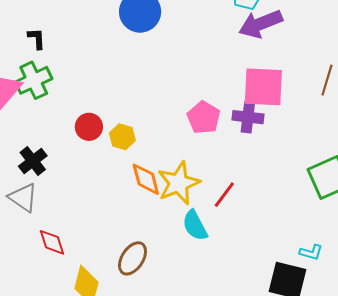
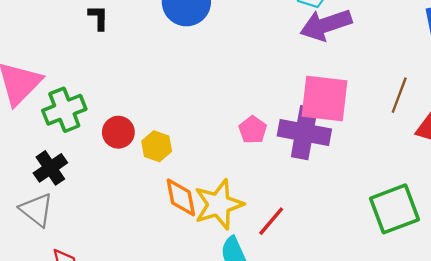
black L-shape: (37, 39) -> (98, 18), moved
green cross: (34, 80) -> (64, 110), moved
purple cross: (248, 117) -> (304, 133), size x1.4
pink pentagon: (204, 118) -> (253, 130), size x0.7

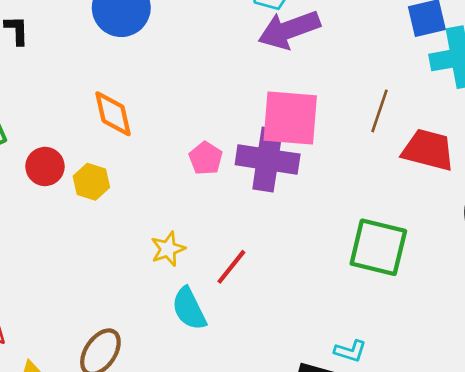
orange diamond: (181, 197) -> (113, 114), moved
yellow star: (219, 204) -> (168, 249), size x0.6
green square: (394, 209) -> (378, 247), turned 36

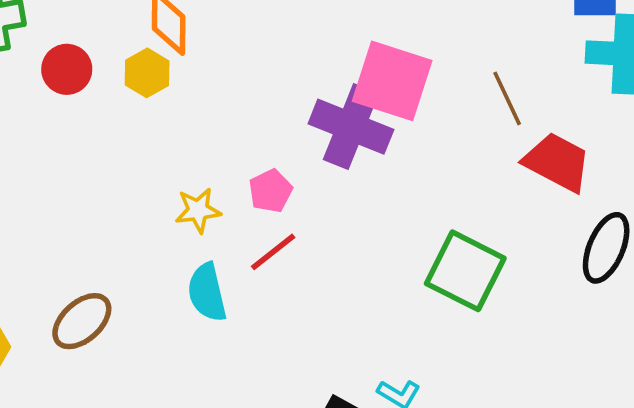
brown line: (380, 111) -> (507, 98), turned -57
pink pentagon: (206, 158) -> (270, 191), moved
yellow hexagon: (91, 182) -> (147, 73), moved

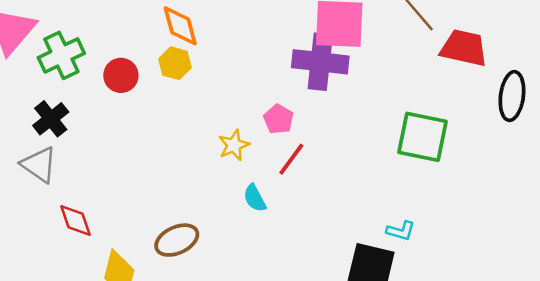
cyan semicircle: (207, 292) -> (255, 198), size x0.7
brown ellipse: (82, 321) -> (177, 240), turned 33

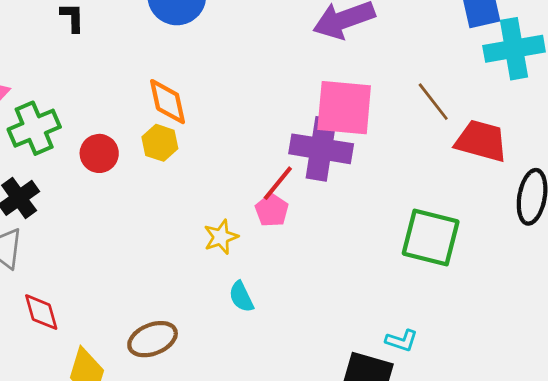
red line: (291, 159) -> (278, 183), moved

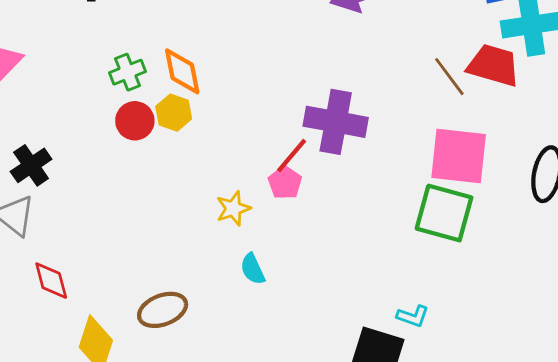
pink square: (344, 108) -> (459, 156), moved
green cross: (34, 128) -> (128, 72), moved, size x0.7
red trapezoid: (481, 141) -> (493, 65), moved
red circle: (99, 153) -> (135, 121), moved

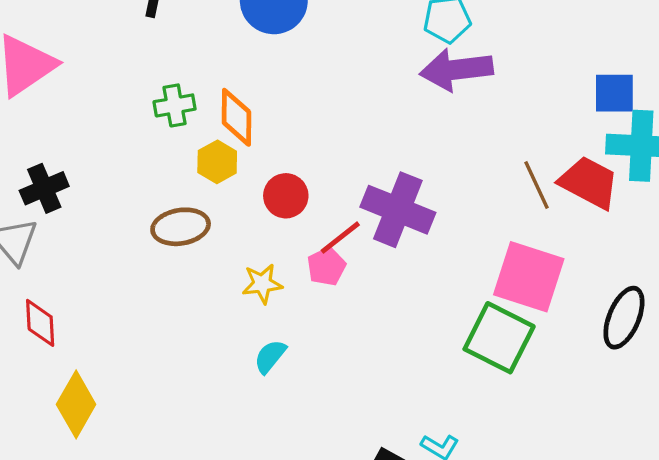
red circle: (135, 121) -> (286, 196), moved
cyan semicircle: (253, 269) -> (270, 356), turned 52
brown ellipse: (163, 310) -> (181, 227), moved

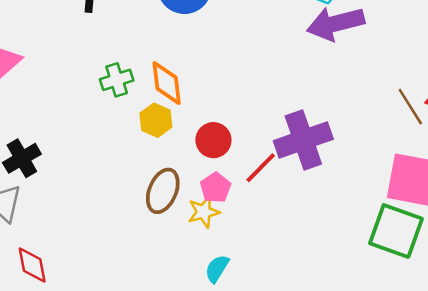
purple cross: (398, 210) -> (303, 140), turned -34
brown ellipse: (181, 227) -> (163, 191), moved, turned -51
pink pentagon: (326, 267) -> (215, 188), moved

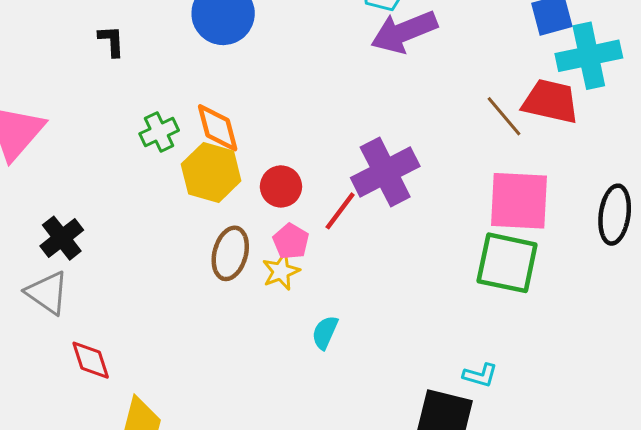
yellow hexagon: (156, 120) -> (211, 172), size x1.5
cyan semicircle: (217, 269) -> (325, 332), moved

